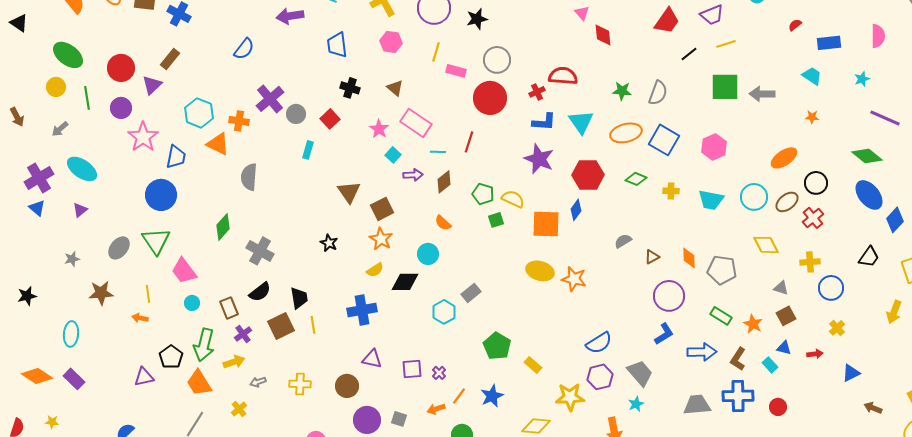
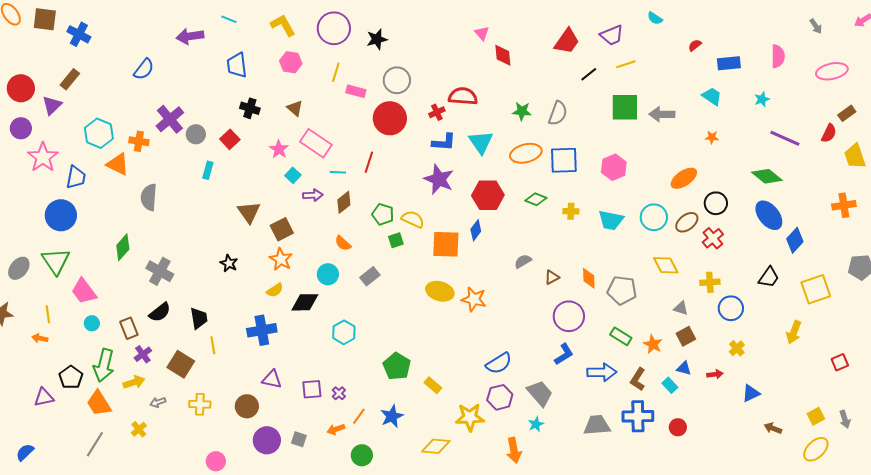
blue square: (664, 140) -> (564, 160), turned -32
gray rectangle: (471, 293) -> (370, 276), moved
brown square: (281, 326) -> (181, 364), moved, turned -32

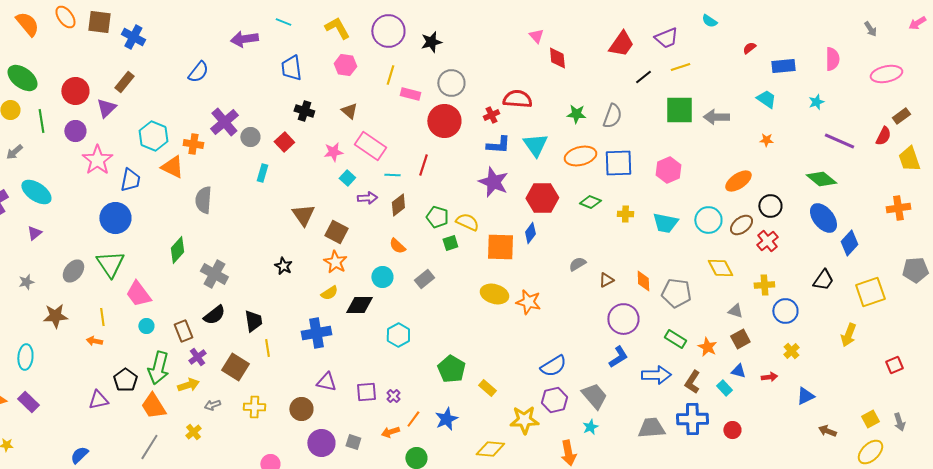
pink star: (279, 149) -> (333, 152), turned 30
brown square: (282, 229) -> (336, 232), turned -35

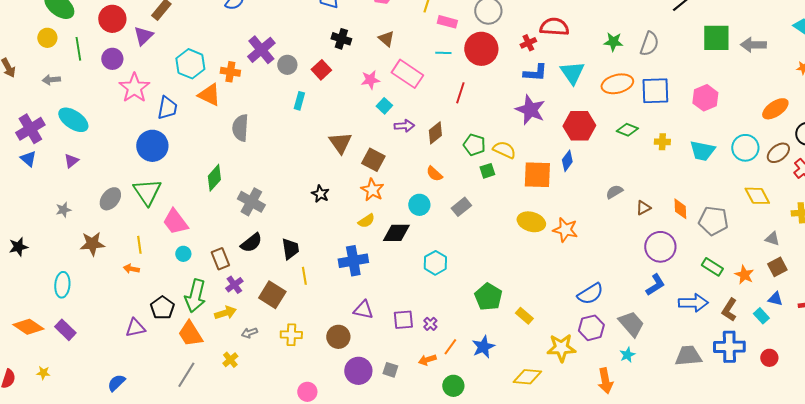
gray arrow: (14, 152) -> (51, 80), turned 36
cyan line: (392, 175) -> (443, 53), moved

